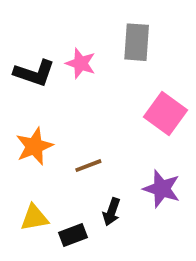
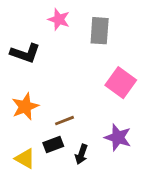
pink star: (81, 63) -> (59, 19), moved
yellow triangle: (34, 218) -> (25, 159), turned 40
black rectangle: (73, 235) -> (53, 144), moved

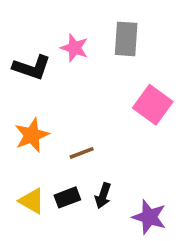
pink star: (59, 19) -> (74, 48), moved
purple star: (118, 137) -> (149, 217), moved
black rectangle: (53, 144) -> (67, 197), moved

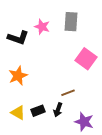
brown line: (82, 153) -> (68, 93), moved

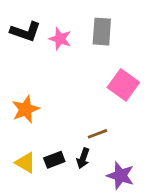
black L-shape: (18, 38) -> (26, 32), moved

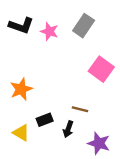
gray rectangle: (102, 32) -> (84, 26), turned 30
brown line: (97, 134) -> (80, 109), turned 35
black rectangle: (54, 160) -> (45, 120), moved

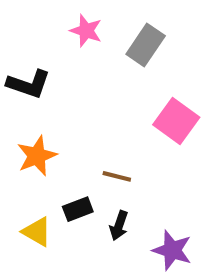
black L-shape: (21, 26) -> (29, 84), moved
pink star: (49, 31) -> (86, 31), moved
brown line: (80, 109) -> (117, 176), moved

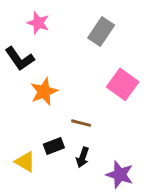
pink star: (86, 31) -> (38, 23), moved
black L-shape: (29, 84) -> (20, 59), turned 36
orange star: (37, 156) -> (44, 92), moved

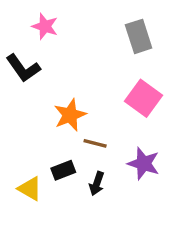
gray rectangle: (101, 31) -> (139, 36), moved, turned -52
orange star: (44, 92) -> (70, 115), moved
purple star: (120, 175) -> (144, 164), moved

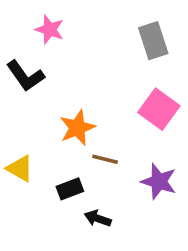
black arrow: (97, 184) -> (98, 218), moved, turned 90
yellow triangle: (30, 189) -> (20, 168), moved

